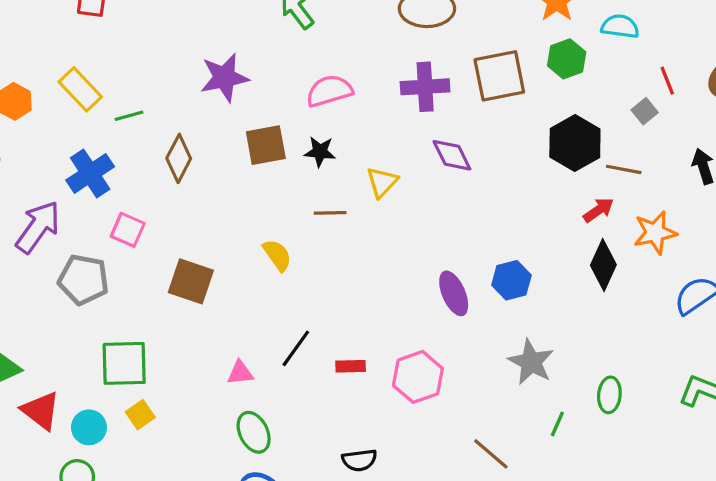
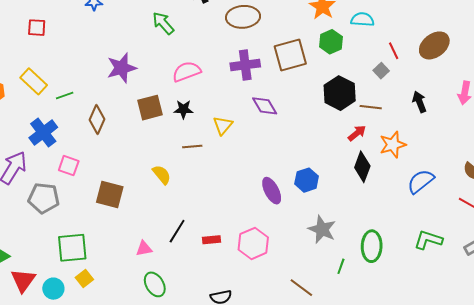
green ellipse: (609, 395) -> (372, 246), size x1.4
red triangle: (41, 411) -> (23, 280), turned 32

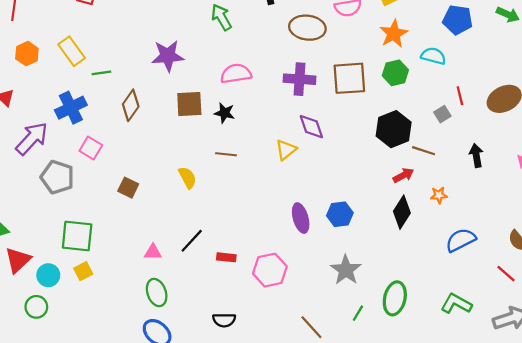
yellow triangle: (223, 125) -> (286, 150), moved
orange star: (393, 145) -> (439, 195), size x0.6
brown square: (110, 194) -> (128, 188), size x0.7

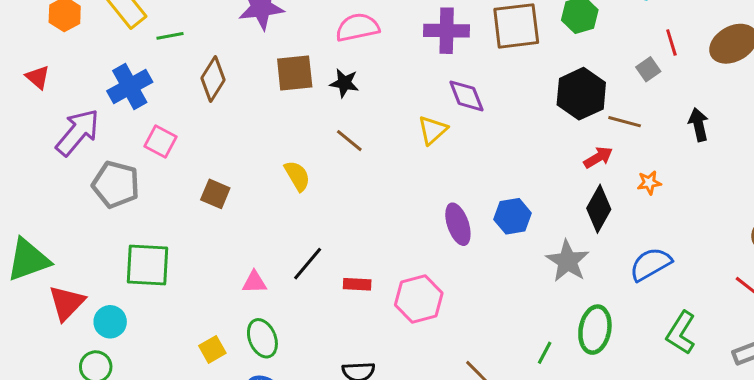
brown line: (226, 154) -> (349, 141), turned 36
blue semicircle: (461, 240) -> (651, 264), moved
gray star: (346, 270) -> (568, 261), moved
yellow square: (83, 271) -> (212, 349), moved
green L-shape: (456, 304) -> (681, 333), turned -84

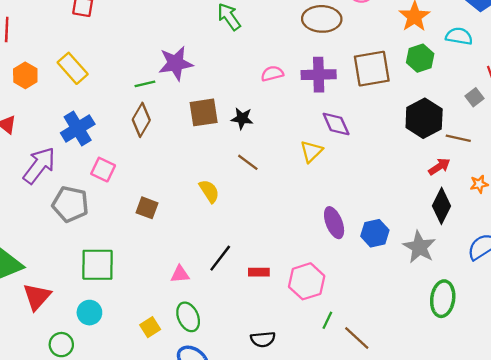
pink semicircle: (358, 27) -> (272, 74), moved, size x0.7
green line: (170, 36) -> (145, 84), moved
blue hexagon: (513, 216) -> (375, 233), moved
cyan circle: (110, 322) -> (89, 313), moved
green line: (545, 353) -> (327, 320), moved

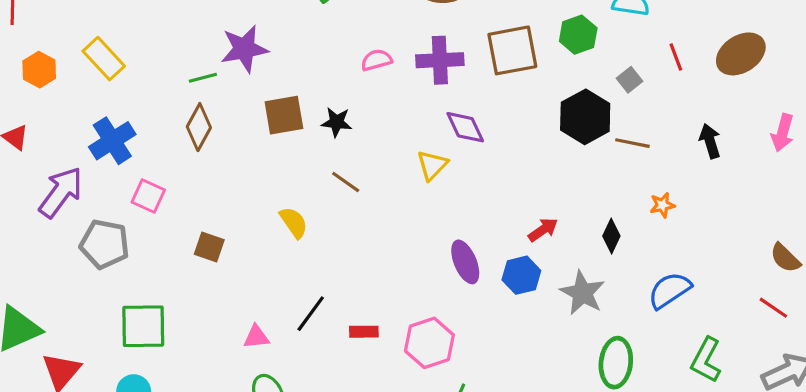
gray square: (475, 97) -> (629, 80), moved
red arrow: (439, 167) -> (543, 230), moved
black diamond: (441, 206) -> (611, 236), size x0.7

